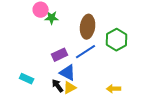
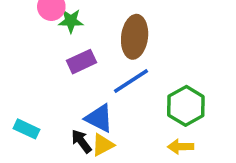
green hexagon: (117, 40) -> (186, 106), moved
purple rectangle: (60, 55) -> (81, 62), moved

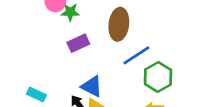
blue line: (131, 81) -> (136, 55), moved

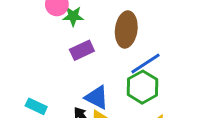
green hexagon: (158, 77) -> (142, 87), moved

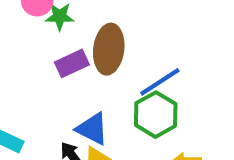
brown ellipse: (126, 29) -> (109, 49), moved

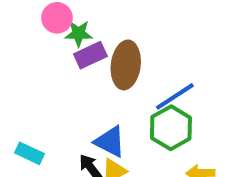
purple rectangle: (72, 63) -> (90, 55), moved

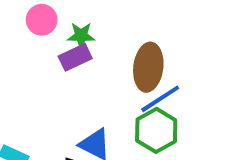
green star: (79, 34) -> (81, 36), moved
brown ellipse: (126, 65) -> (148, 67), moved

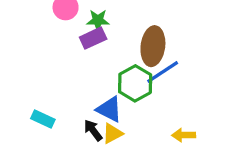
green hexagon: (156, 130) -> (135, 83), moved

